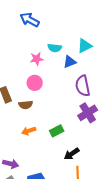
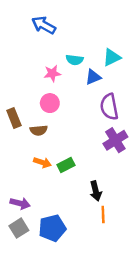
orange arrow: (29, 131) -> (42, 162), turned -144
green rectangle: (57, 131) -> (66, 165), moved
black arrow: (72, 154) -> (96, 191), turned -70

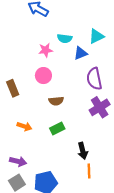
brown semicircle: (39, 130) -> (56, 101), moved
orange arrow: (42, 162) -> (24, 126), moved

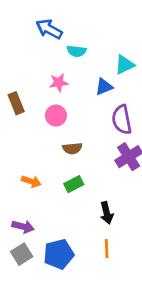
cyan semicircle: (65, 38) -> (77, 51), moved
brown rectangle: (13, 88) -> (16, 103), moved
orange line: (89, 171) -> (107, 249), moved

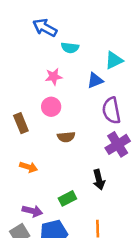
brown rectangle: (16, 103) -> (21, 123), moved
green rectangle: (74, 184) -> (67, 198), moved
black arrow: (107, 213) -> (99, 180), moved
purple arrow: (23, 227) -> (32, 211), moved

